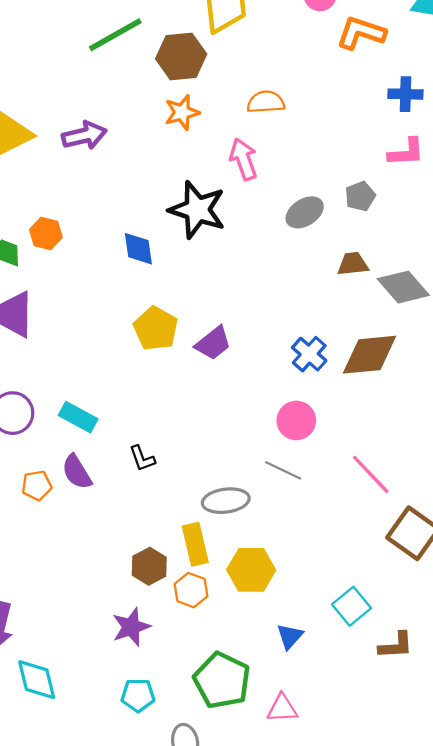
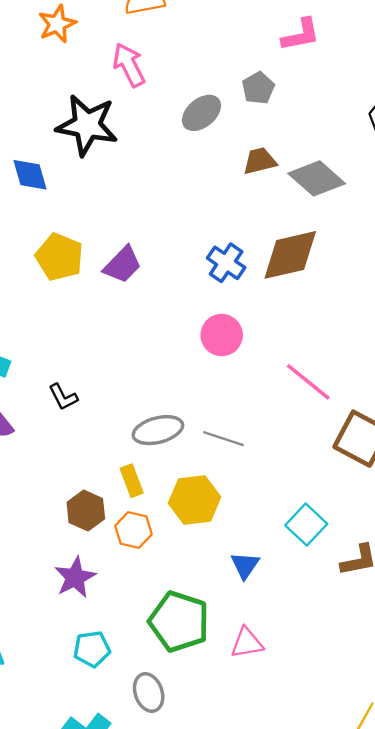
gray line: (283, 470) -> (223, 439), moved
yellow rectangle: (195, 544) -> (132, 481), size x0.7

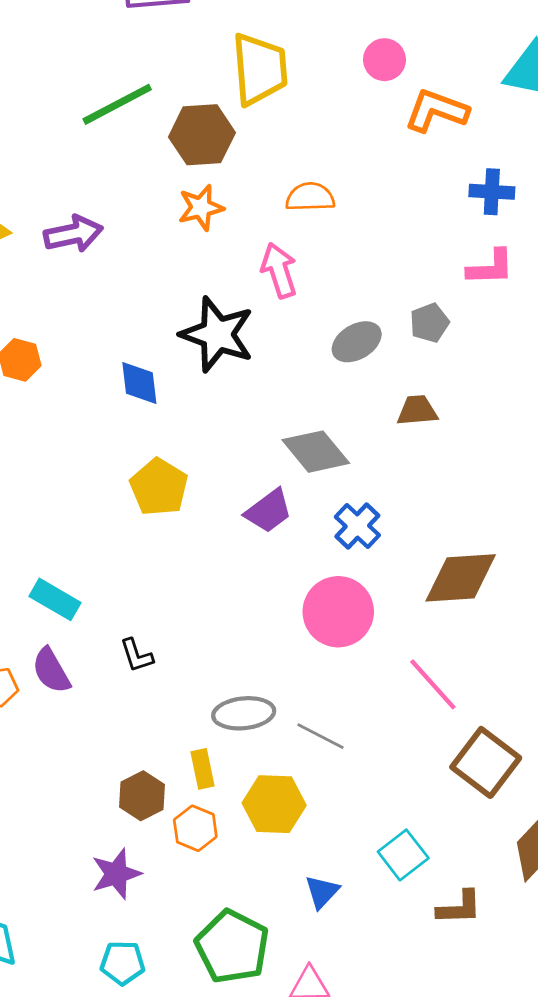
gray diamond: (317, 178) -> (316, 452), moved
brown diamond: (290, 255) -> (461, 578), moved
purple trapezoid: (123, 265) -> (269, 511), moved
pink circle: (222, 335) -> (338, 612), size x1.4

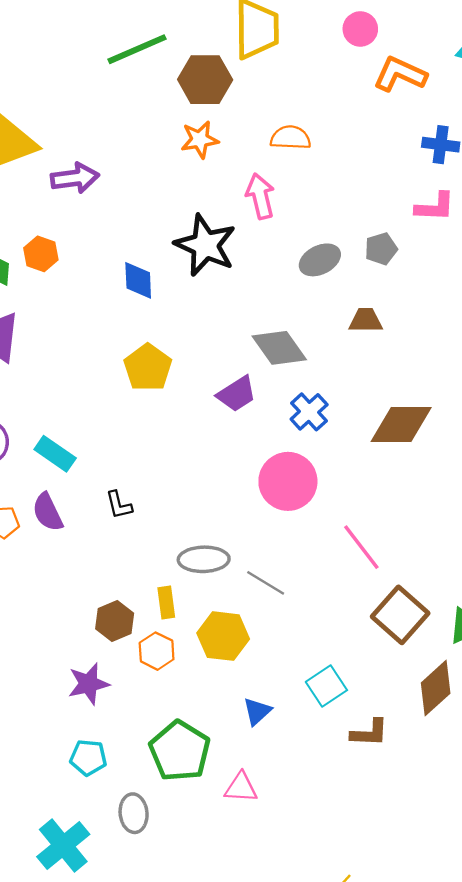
purple arrow: (73, 234) -> (75, 178), moved
brown diamond: (461, 578) -> (401, 424), moved

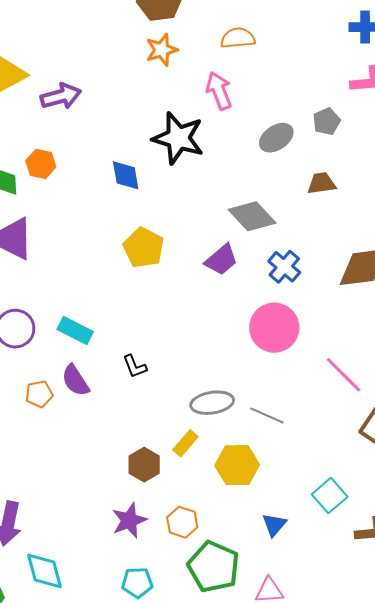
yellow rectangle: (166, 603) -> (185, 443), turned 56
orange hexagon: (157, 651) -> (182, 522), moved

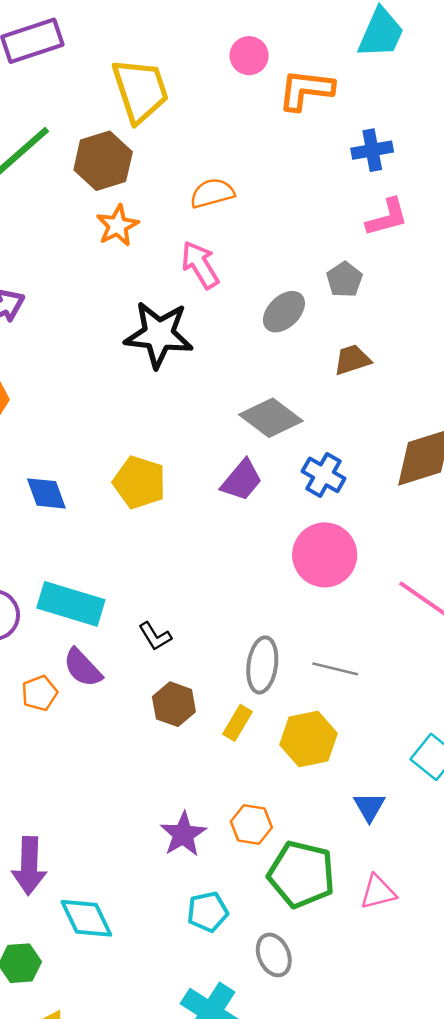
blue diamond: (126, 175) -> (46, 493), moved
cyan rectangle: (75, 331) -> (71, 604), size x1.4
gray ellipse: (212, 403) -> (262, 665), turned -63
brown hexagon: (144, 465) -> (174, 704), moved

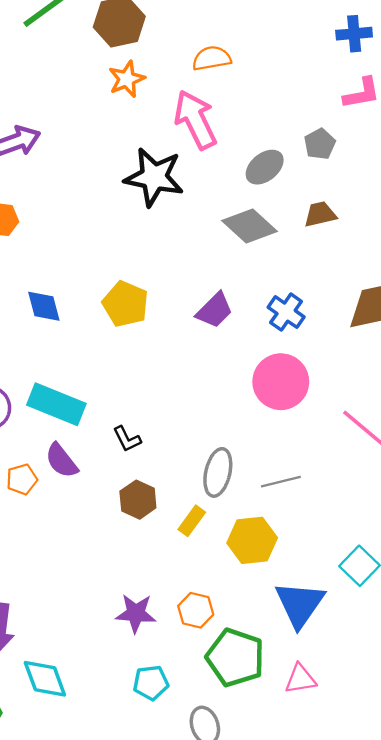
pink arrow: (200, 265) -> (195, 120), size x1.4
gray diamond: (271, 418) -> (249, 226), moved
gray line: (335, 669) -> (281, 482), turned -33
blue triangle: (369, 807) -> (300, 604), size x1.8
purple star: (183, 834) -> (136, 613), turned 30

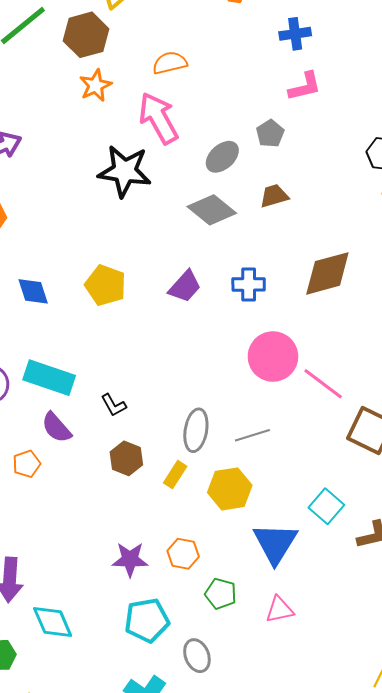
blue cross: (286, 312) -> (249, 284), turned -32
pink circle: (281, 382) -> (273, 357), moved
orange pentagon: (22, 479) -> (26, 464), moved
green pentagon: (235, 657) -> (221, 594), size x0.6
cyan pentagon: (151, 683) -> (147, 620), size x1.4

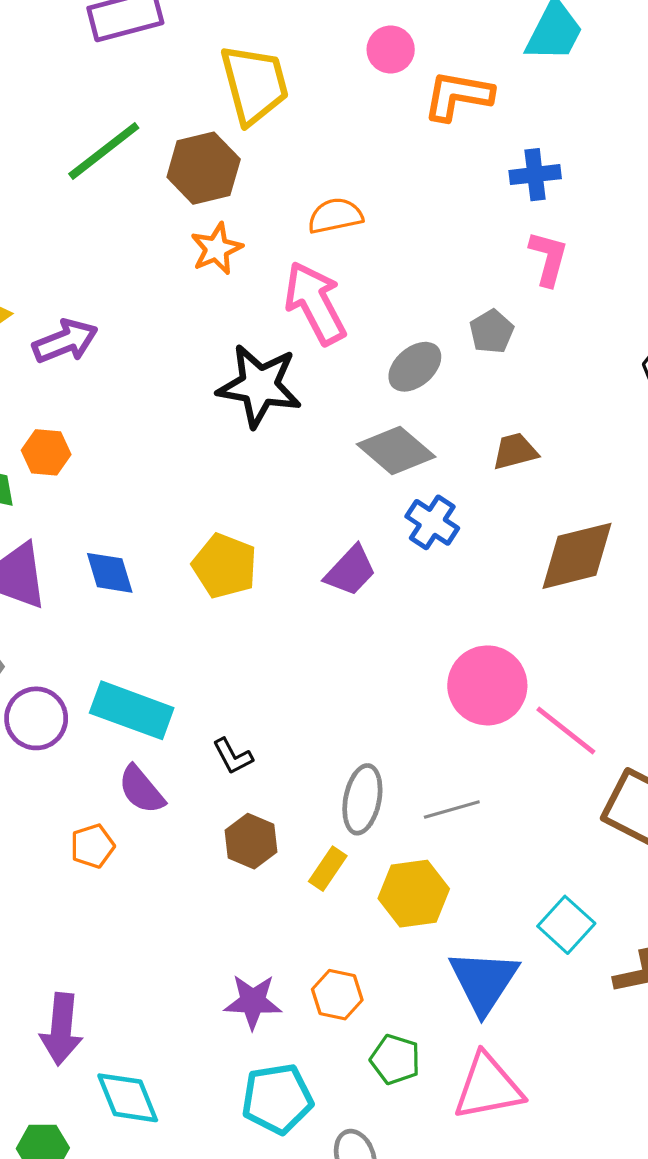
pink L-shape: (305, 86) -> (548, 258), turned -63
brown trapezoid: (274, 196) -> (515, 451), moved
blue cross: (249, 284) -> (432, 522), moved, turned 32
pink triangle: (280, 610) -> (488, 1087), size x1.6

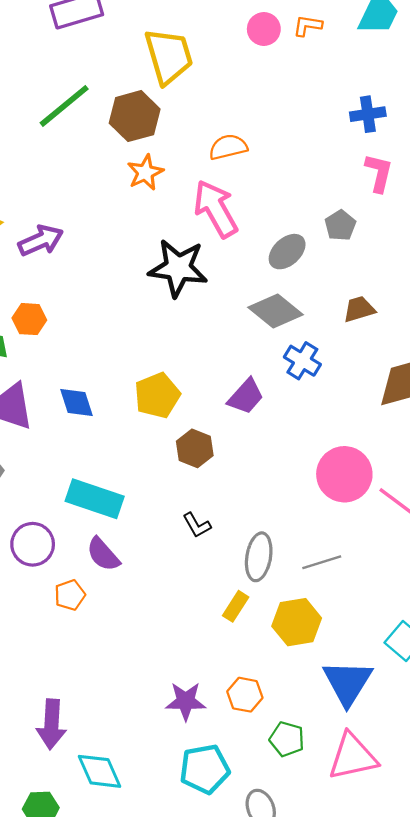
orange L-shape: (458, 96) -> (308, 26), moved, size x0.6
yellow pentagon: (225, 566) -> (157, 395), turned 30
purple circle: (36, 718) -> (33, 544), moved
black L-shape: (233, 756) -> (197, 525), moved
brown hexagon: (251, 841) -> (195, 448), moved

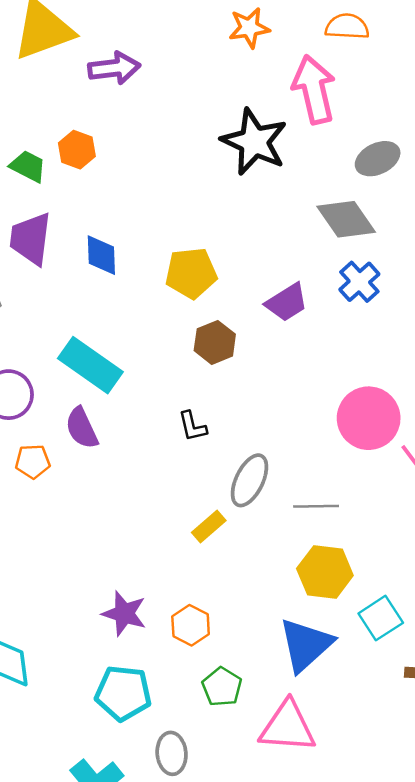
yellow hexagon: (297, 622) -> (325, 572), moved

